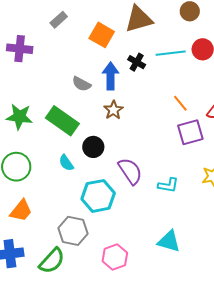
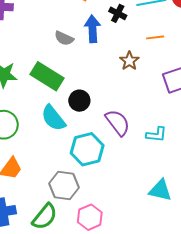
orange line: (180, 103) -> (155, 37), moved, turned -54
brown star: (113, 110) -> (129, 61), moved
cyan semicircle: (66, 163) -> (53, 118), size x1.6
pink hexagon: (115, 257) -> (90, 217), moved

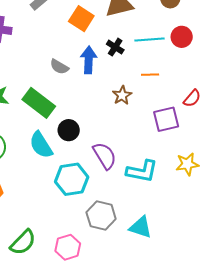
cyan L-shape: (156, 134) -> (142, 171), size x1.5
gray hexagon: (64, 186) -> (101, 216), moved

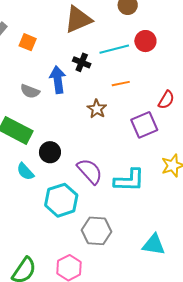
orange square: (81, 19) -> (28, 42), moved, size x0.7
cyan semicircle: (41, 145) -> (25, 172), size x0.7
cyan triangle: (141, 227) -> (154, 245), moved

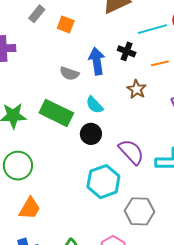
black cross: (82, 62) -> (127, 51), moved
cyan semicircle: (25, 172) -> (94, 105), moved

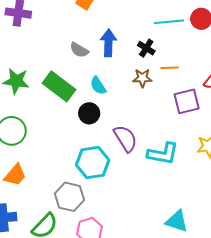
black cross: (127, 51) -> (146, 48), moved
orange line: (160, 63) -> (170, 68), moved
brown star: (137, 89) -> (142, 78), turned 30
gray hexagon: (139, 211) -> (70, 197), moved

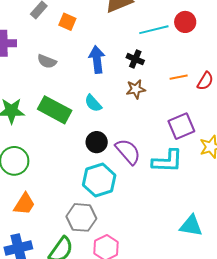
gray semicircle: (79, 50) -> (47, 61), moved
orange line: (170, 68) -> (179, 77), moved
purple square: (187, 101) -> (181, 126), moved
black circle: (89, 113) -> (97, 142), moved

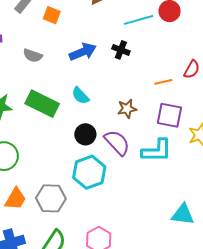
blue arrow: (97, 60) -> (83, 52), turned 76
orange line: (179, 77) -> (163, 82), moved
brown star: (136, 89) -> (127, 109), moved
purple square: (181, 126) -> (169, 115), turned 36
gray hexagon: (81, 217) -> (51, 198), moved

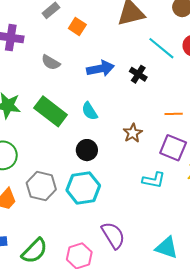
cyan line: (139, 20) -> (161, 48), turned 44
brown star: (127, 109) -> (133, 133), turned -30
purple semicircle: (117, 143) -> (113, 235), moved
cyan L-shape: (157, 151) -> (154, 180), size x0.7
gray hexagon: (51, 198) -> (41, 186), moved

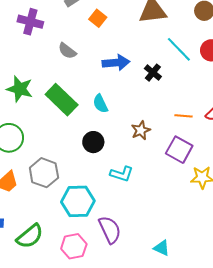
cyan L-shape: (154, 180) -> (122, 174), moved
cyan hexagon: (83, 188) -> (78, 201), moved
cyan triangle: (167, 248) -> (162, 248), size x0.7

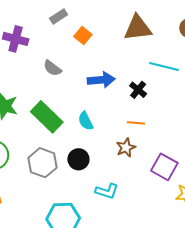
cyan line: (179, 49) -> (164, 67), turned -32
orange line: (184, 116) -> (136, 123), moved
gray hexagon: (44, 173) -> (43, 163), moved

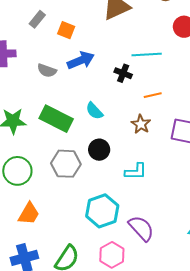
cyan line: (164, 67) -> (147, 55), moved
blue arrow: (101, 80) -> (81, 60), moved
black cross: (138, 90) -> (123, 73), moved
orange line: (136, 123) -> (153, 95), moved

